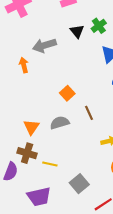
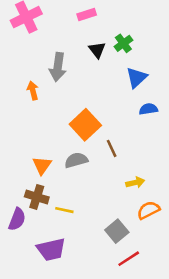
gray arrow: (44, 45) -> (58, 67), turned -65
orange square: (67, 93) -> (85, 125), size x1.6
gray square: (79, 184) -> (117, 231), moved

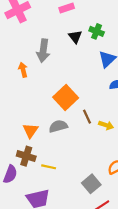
green cross: (123, 43) -> (97, 31), turned -32
yellow arrow: (135, 183) -> (106, 125), moved, turned 32

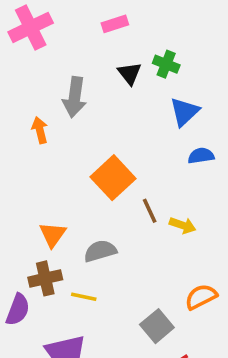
gray semicircle: (58, 126) -> (100, 251), moved
brown cross: (26, 156) -> (45, 278), turned -30

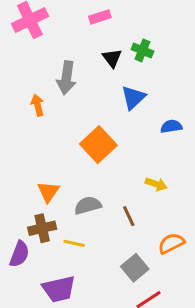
blue triangle: (184, 112) -> (133, 98), moved
brown line: (150, 211) -> (129, 216), moved

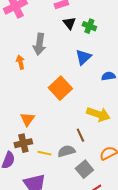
black triangle: (112, 58) -> (69, 23), moved
yellow arrow: (156, 184) -> (98, 114), size x1.6
gray semicircle: (88, 205) -> (66, 151), moved

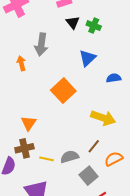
brown line: (80, 135) -> (94, 146), moved, turned 64

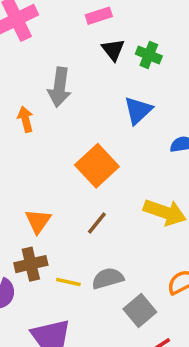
brown line: (94, 146) -> (97, 223), moved

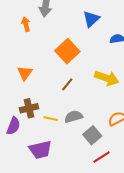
orange triangle: (38, 221) -> (25, 73), moved

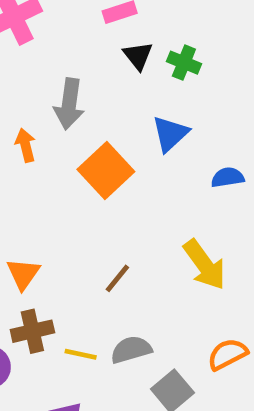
orange square: (67, 51) -> (106, 171), moved
orange triangle: (25, 73) -> (23, 274), moved
yellow arrow: (107, 78) -> (205, 265), turned 35

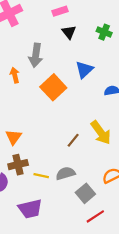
green cross: (184, 63) -> (104, 32), moved
brown line: (117, 278) -> (73, 140), moved

